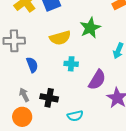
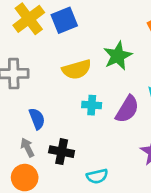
blue semicircle: (32, 65) -> (37, 119), moved
purple semicircle: (97, 80) -> (127, 109), moved

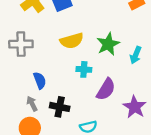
green star: (118, 56) -> (108, 44), moved
purple semicircle: (127, 109) -> (106, 89), moved

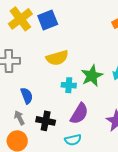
green star: (108, 44) -> (92, 76), moved
purple semicircle: (106, 89) -> (79, 114), moved

